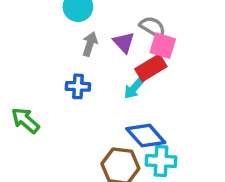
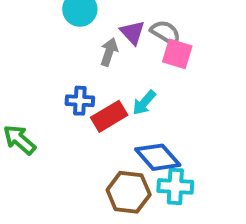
purple triangle: (124, 42) -> (132, 33), moved
gray arrow: (90, 44) -> (109, 52), moved
red rectangle: (151, 68) -> (109, 116), moved

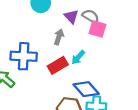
gray arrow: (109, 52) -> (59, 37), moved
blue cross: (80, 101) -> (24, 56), moved, size x1.6

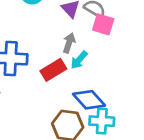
gray arrow: (59, 37) -> (69, 43), moved

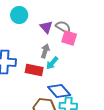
red rectangle: (53, 70) -> (34, 70), turned 42

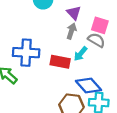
gray semicircle: (63, 27) -> (96, 40), moved
gray arrow: (45, 51) -> (71, 31), moved

